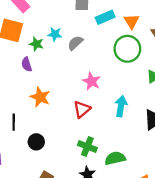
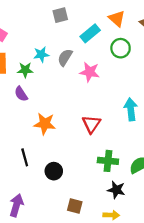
cyan rectangle: (105, 17) -> (90, 33), moved
green circle: (127, 49) -> (121, 48), size x0.7
pink star: (91, 81) -> (90, 72), moved

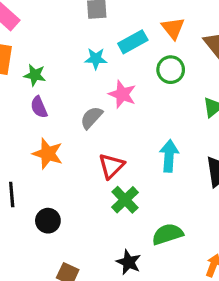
cyan star: (41, 54) -> (96, 59), moved
gray semicircle: (65, 57) -> (91, 118), moved
purple semicircle: (21, 94) -> (39, 107), moved
green cross: (108, 161) -> (125, 200), moved, turned 30

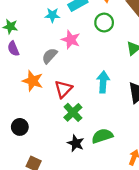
orange star: (48, 154) -> (33, 81), moved
black star: (129, 262) -> (76, 143), moved

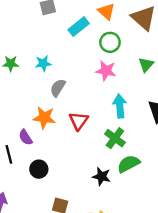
cyan star: (52, 15) -> (43, 63), moved
pink star: (71, 40) -> (106, 71), moved
purple semicircle: (13, 49) -> (26, 137), moved
green cross: (73, 112) -> (115, 138), moved

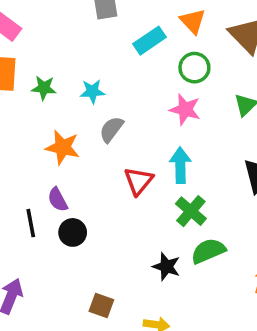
cyan arrow: (120, 106) -> (180, 165), moved
orange star: (44, 118) -> (63, 147), moved
black circle: (39, 169) -> (73, 232), moved

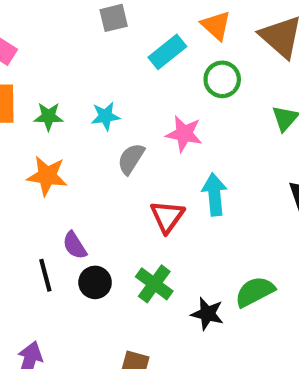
pink star: (185, 109) -> (184, 134), moved
orange star: (63, 147) -> (47, 176), moved
green cross: (191, 211) -> (154, 284), moved

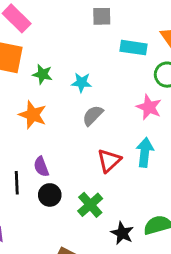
cyan rectangle: (167, 52) -> (134, 48), turned 35
pink star: (184, 134) -> (149, 107), moved

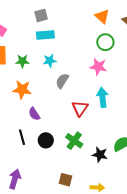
gray square: (102, 16) -> (41, 15), moved
cyan rectangle: (134, 48) -> (45, 35), moved
purple semicircle: (41, 167) -> (34, 114), moved

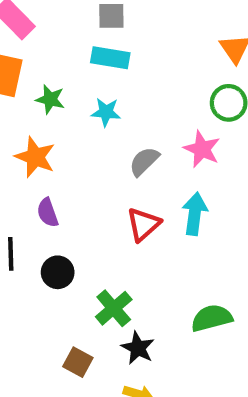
gray semicircle: (62, 81) -> (144, 161), moved
green cross: (74, 141) -> (114, 308), moved
black star: (100, 155) -> (138, 348), moved

